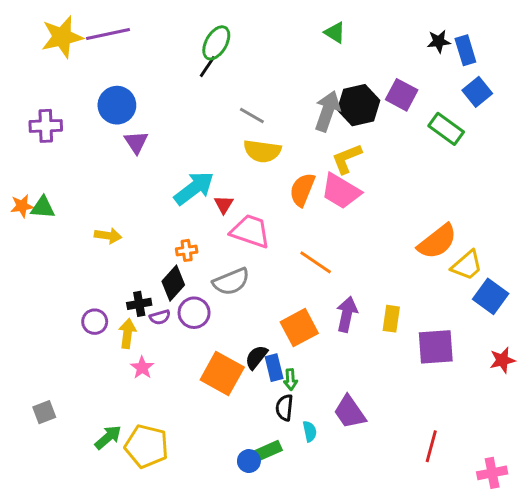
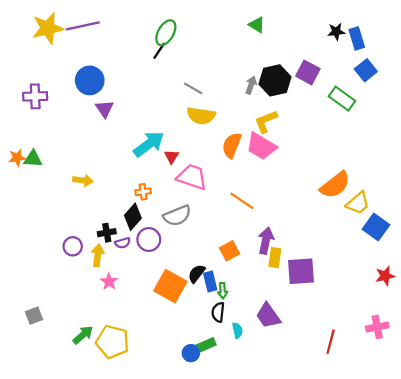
gray arrow: (327, 111) -> (251, 85), size x0.6
yellow rectangle: (391, 319) -> (275, 258), moved
orange square: (299, 328) -> (229, 251), size x0.7
purple square: (436, 347) -> (301, 271), moved
pink cross: (492, 473) -> (377, 327), moved

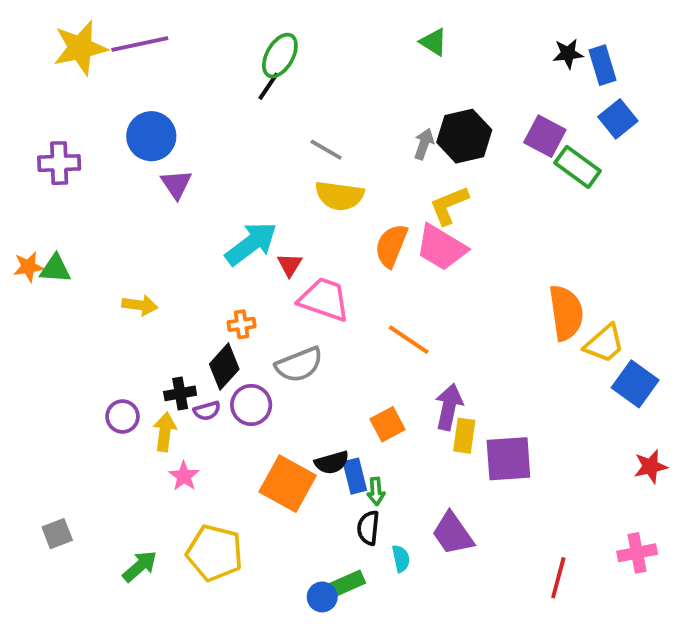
purple square: (308, 72) -> (545, 136), moved
orange semicircle: (335, 185) -> (566, 313), turned -60
black semicircle: (197, 274) -> (332, 463), turned -144
yellow pentagon: (112, 342) -> (215, 553), moved

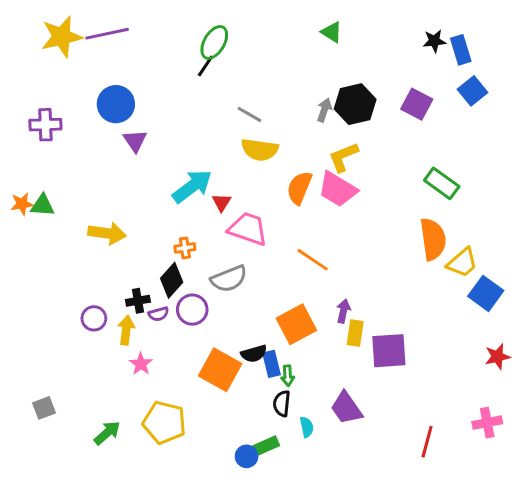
green rectangle: (578, 167) -> (442, 183), moved
yellow arrow: (140, 305) -> (107, 233), size x1.4
purple arrow: (449, 407) -> (343, 311), size x0.7
orange square: (387, 424) -> (296, 324), size x1.5

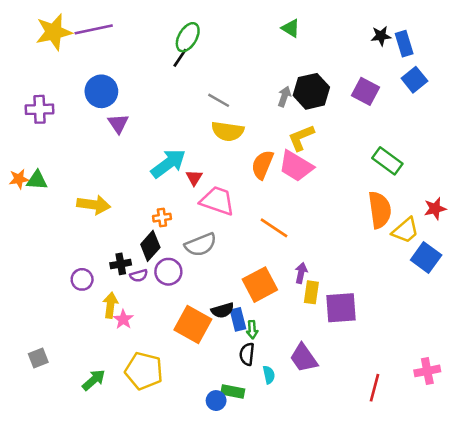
yellow arrow: (126, 330) -> (110, 305), moved
red star: (497, 357) -> (435, 209), moved
green rectangle: (266, 446) -> (233, 392), turned 35

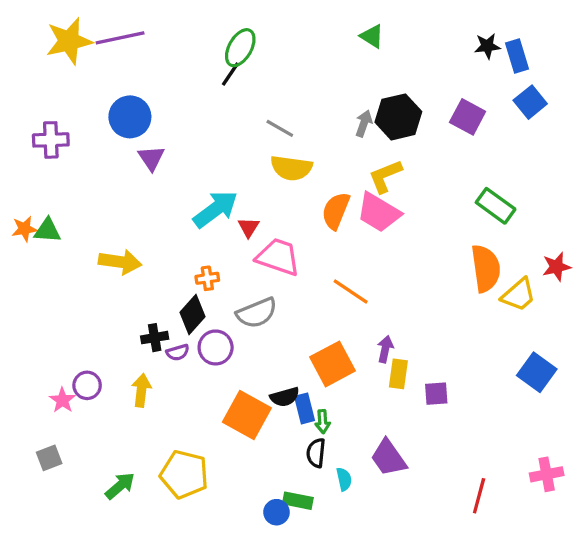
blue square: (426, 258) -> (537, 372), moved
purple circle: (82, 279) -> (87, 385), moved
purple square: (341, 308) -> (436, 394), size x0.6
pink star: (123, 319) -> (62, 400), moved

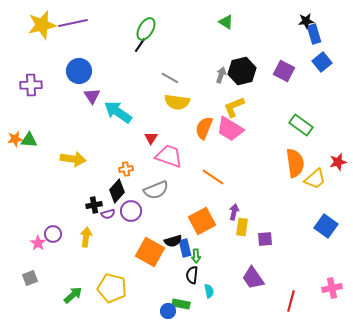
black star: (487, 46) -> (306, 21), moved
cyan arrow: (216, 209) -> (118, 112), moved, turned -108
purple trapezoid: (389, 458) -> (253, 278), moved

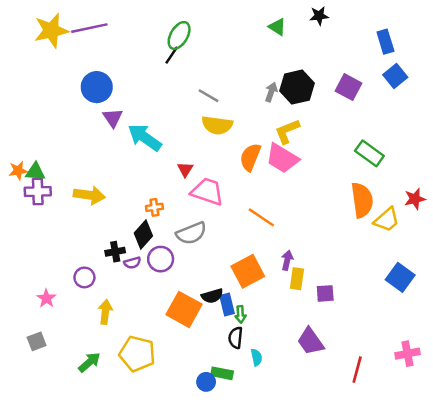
black star: (306, 21) -> (319, 16), moved
purple cross: (31, 85) -> (38, 191), moved
purple circle: (53, 234) -> (84, 277), moved
yellow arrow: (86, 237) -> (105, 312), moved

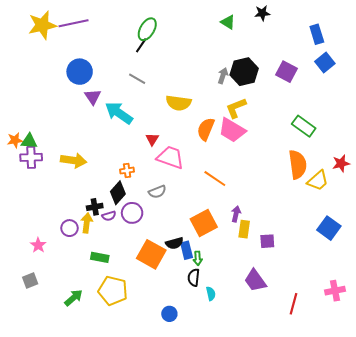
gray line: (209, 96) -> (137, 79), moved
gray semicircle: (191, 233) -> (157, 192), size x0.7
yellow arrow: (105, 312) -> (87, 223), moved
green rectangle: (222, 373) -> (100, 257), moved

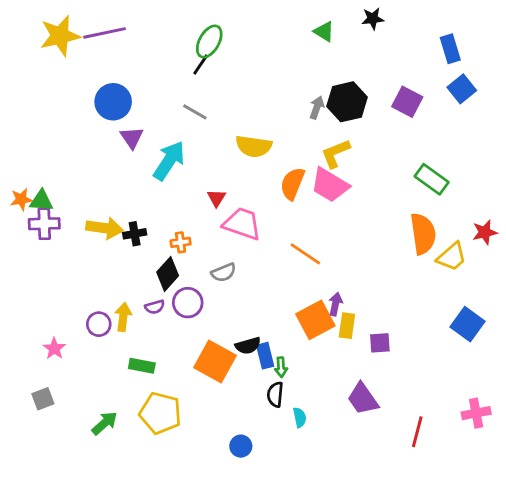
cyan arrow: (119, 113) -> (169, 161), turned 88
black cross: (95, 207) -> (135, 234), moved
orange square: (204, 223) -> (315, 320), moved

